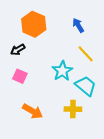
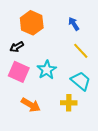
cyan star: (62, 71) -> (47, 70), moved
pink square: (20, 76) -> (19, 72), size x1.5

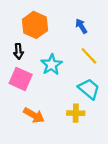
black arrow: (17, 47) -> (18, 51), turned -64
cyan star: (47, 70) -> (51, 65), moved

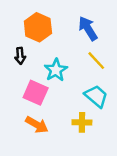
blue arrow: (81, 26) -> (88, 28), size x1.5
pink square: (21, 79) -> (36, 93), moved

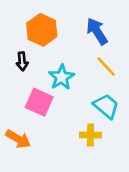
orange arrow: (37, 125) -> (18, 139), moved

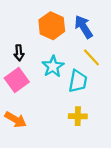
orange hexagon: (42, 30) -> (52, 26), moved
pink square: (39, 102) -> (17, 80), moved, turned 30
cyan trapezoid: (106, 106) -> (78, 81), moved, turned 60

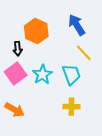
orange hexagon: (52, 26) -> (36, 31), moved
cyan star: (53, 66) -> (42, 75), moved
cyan trapezoid: (78, 81) -> (71, 75), turned -30

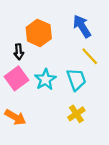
yellow cross: (71, 107) -> (76, 114), turned -35

